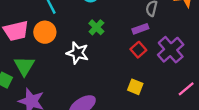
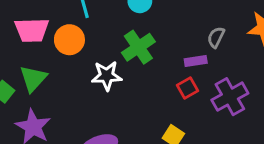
green cross: (96, 27) -> (138, 47), size x1.5
white star: (77, 53) -> (107, 76), turned -30

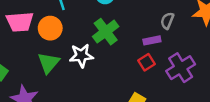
green triangle: (33, 78) -> (49, 63), moved

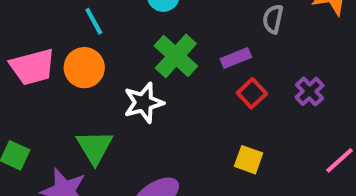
purple rectangle: (152, 40) -> (236, 58), moved
green triangle: (49, 63) -> (95, 147), moved
purple cross: (181, 68) -> (309, 91), size x0.6

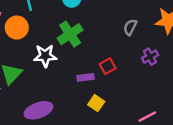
purple rectangle: (236, 58) -> (85, 77), moved
purple cross: (309, 91) -> (150, 57), moved

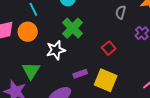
purple rectangle: (85, 77) -> (80, 74), moved
yellow square: (96, 103) -> (106, 80), size x1.6

